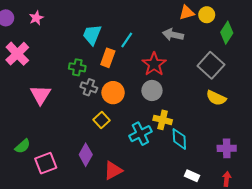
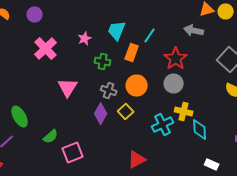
pink star: (36, 18) -> (85, 38), moved
gray cross: (89, 87) -> (109, 90), moved
purple diamond: (86, 155) -> (101, 114), moved

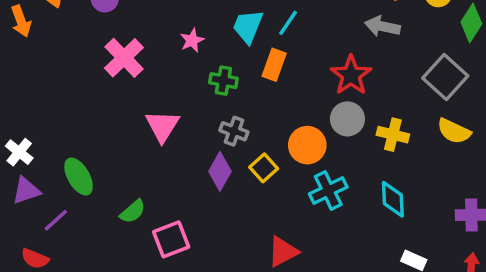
cyan line: (150, 36) -> (288, 23), moved
orange circle: (137, 86) -> (307, 145), moved
yellow cross: (184, 112) -> (393, 135), moved

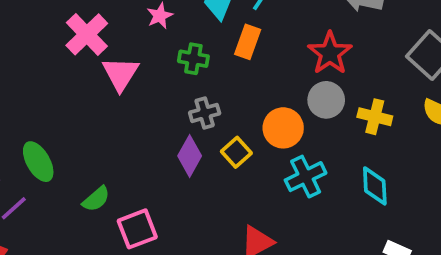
pink triangle: (162, 126) -> (120, 74), moved
gray cross: (234, 131) -> (205, 113), turned -36

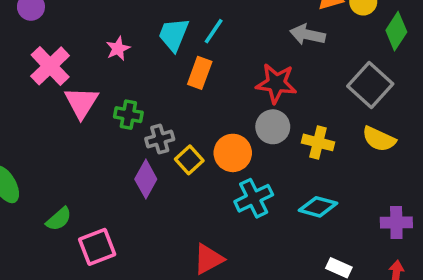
red star: (330, 53) -> (276, 83), turned -30
green cross: (193, 59) -> (128, 115), moved
yellow square: (236, 152) -> (189, 160), moved
cyan diamond: (375, 186) -> (318, 207), turned -72

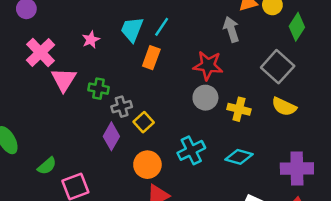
gray arrow: (308, 35) -> (231, 29), turned 60
orange circle: (233, 153) -> (147, 165), moved
purple cross: (396, 222) -> (297, 168), size x1.4

